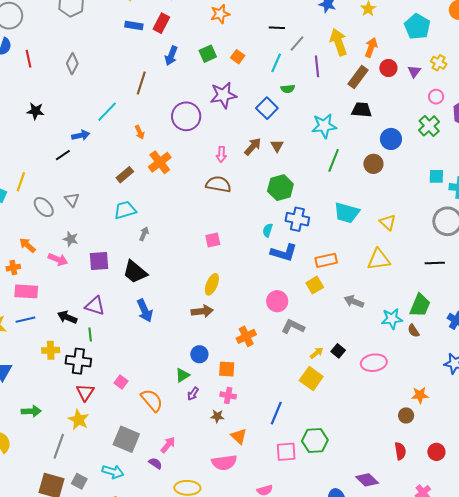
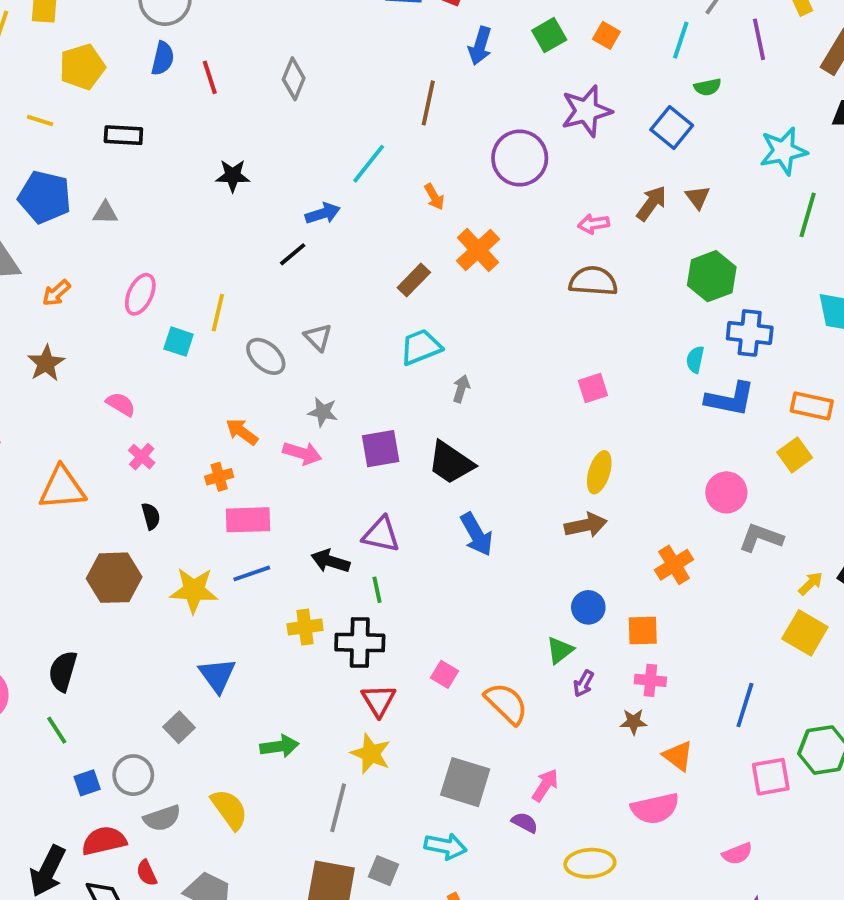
pink arrow: (221, 154) -> (594, 224), turned 84
orange rectangle: (326, 260) -> (812, 406), turned 30

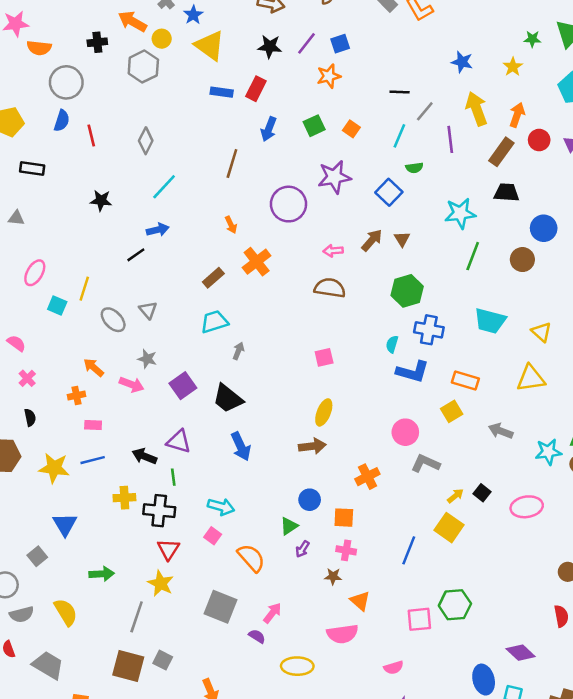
cyan line: (369, 164) -> (164, 187), moved
purple square: (381, 449) -> (183, 386), turned -30
pink rectangle: (248, 520) -> (93, 425), size x0.6
blue line: (745, 705) -> (409, 550), moved
cyan arrow: (446, 846) -> (221, 507), moved

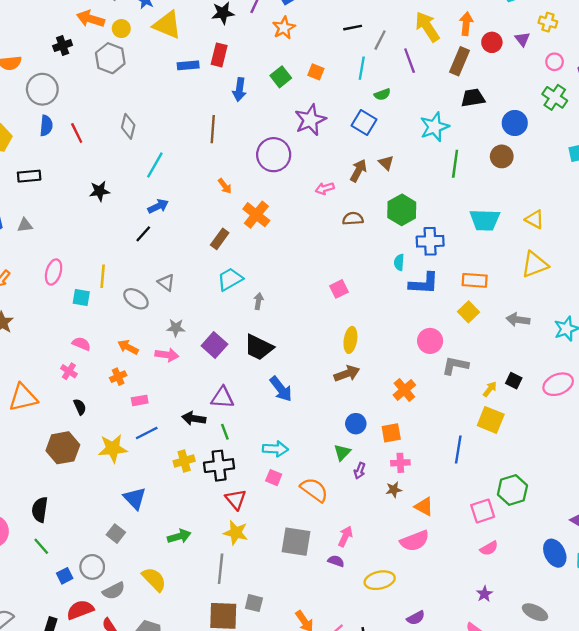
brown semicircle: (330, 288) -> (353, 219), moved, size x0.7
pink semicircle: (16, 343) -> (81, 344), moved
pink semicircle: (394, 668) -> (489, 548), moved

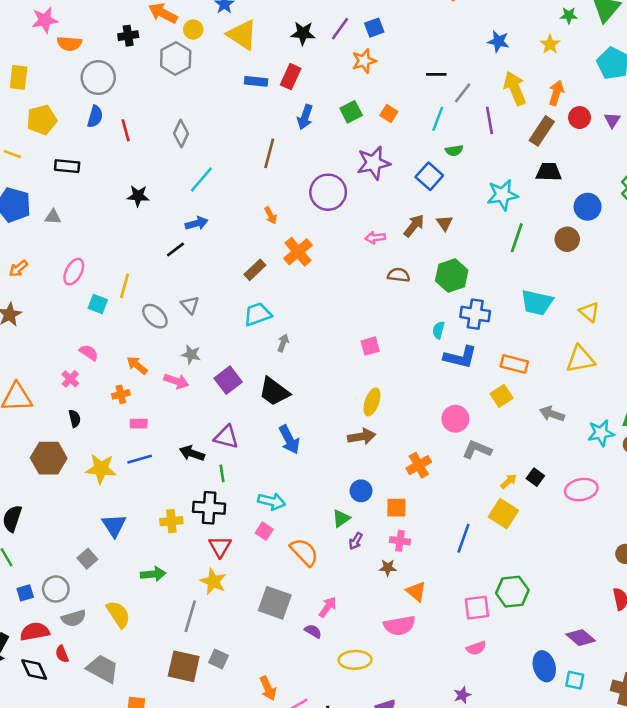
yellow cross: (184, 461) -> (171, 521), moved

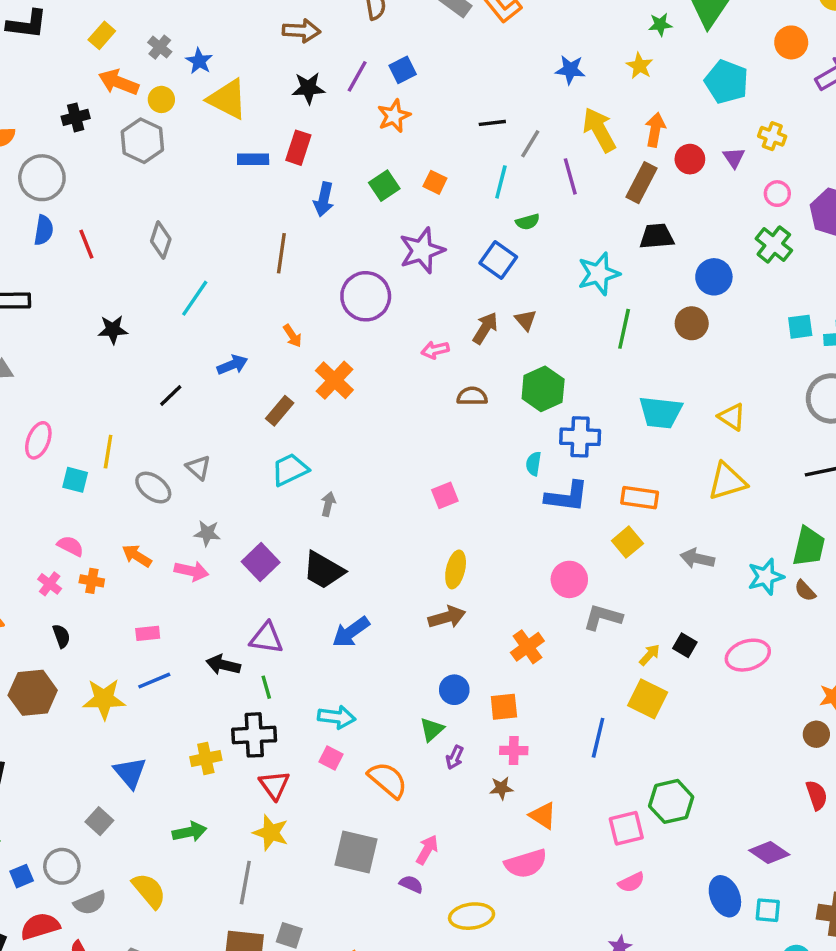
blue arrow: (197, 223) -> (232, 365), moved
orange cross: (121, 394) -> (92, 581), moved, turned 30
blue arrow: (289, 440) -> (351, 632), turned 88

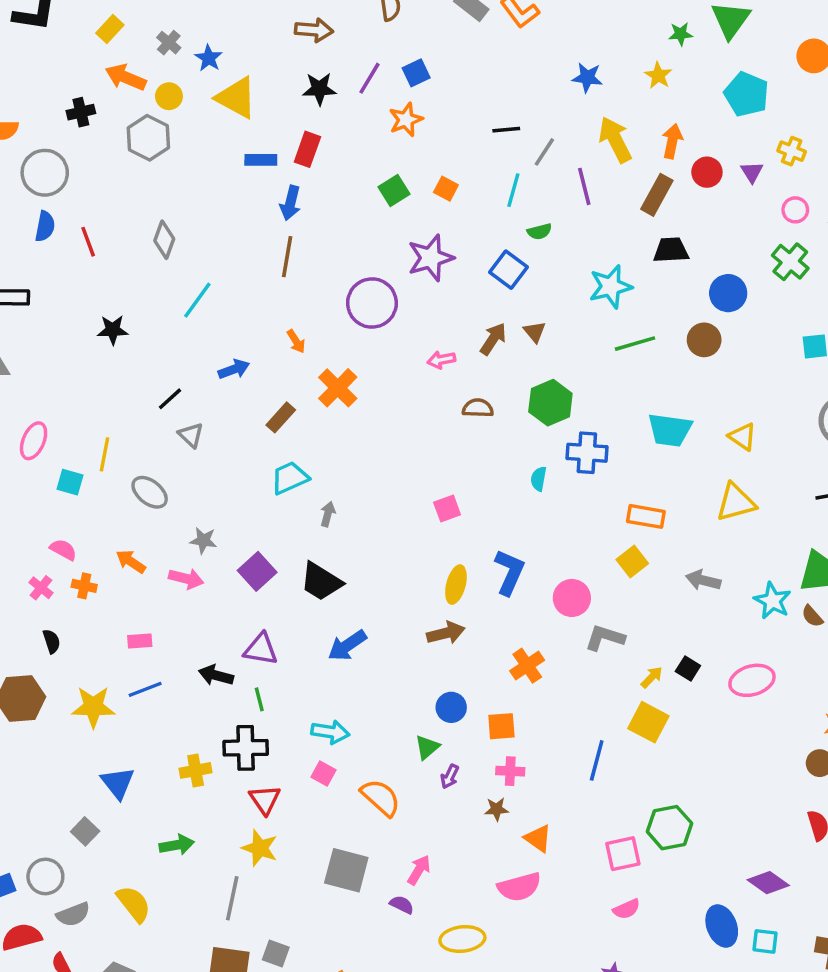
blue arrow: (324, 199) -> (290, 203), moved
green line: (624, 329) -> (635, 344), turned 60
gray triangle: (198, 467) -> (191, 435), moved
blue L-shape: (567, 497) -> (510, 572), moved, turned -75
cyan star: (766, 577) -> (772, 601), turned -30

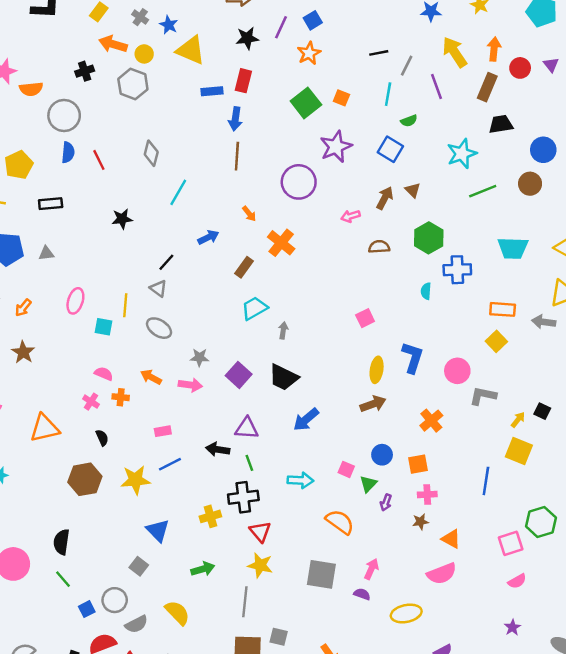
green square: (394, 191) -> (306, 103), size x1.4
gray triangle: (191, 435) -> (158, 288), moved
gray arrow: (703, 580) -> (544, 322), moved
pink square: (323, 773) -> (346, 469), moved

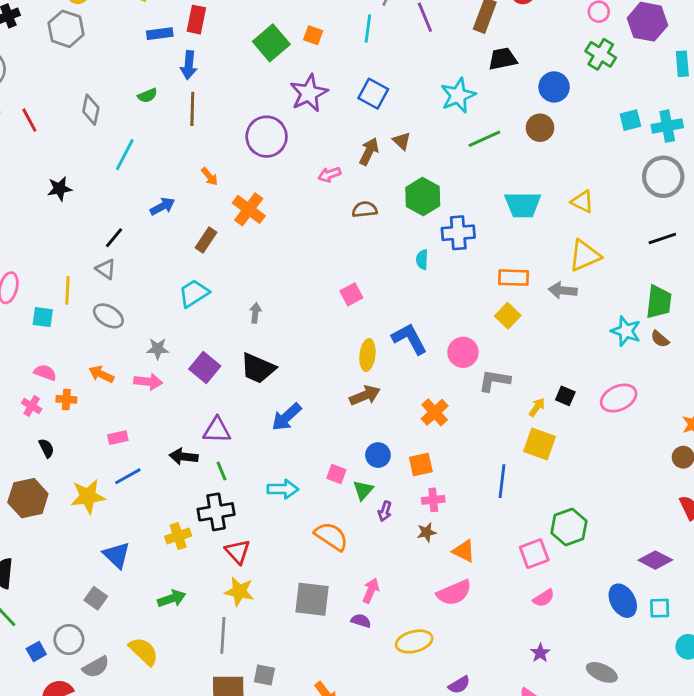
green semicircle: (409, 121) -> (147, 96), moved
cyan trapezoid: (254, 308) -> (194, 293), moved
blue L-shape: (413, 358) -> (409, 339), turned -44

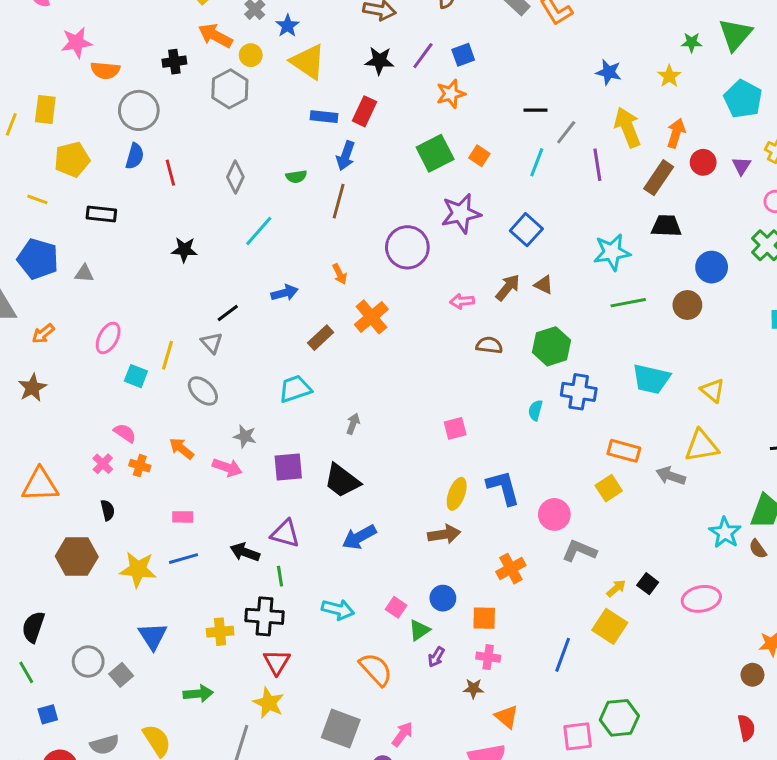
brown triangle: (402, 141) -> (544, 285), turned -30
purple square: (205, 368) -> (288, 467), turned 32
gray circle: (69, 639) -> (88, 662), moved

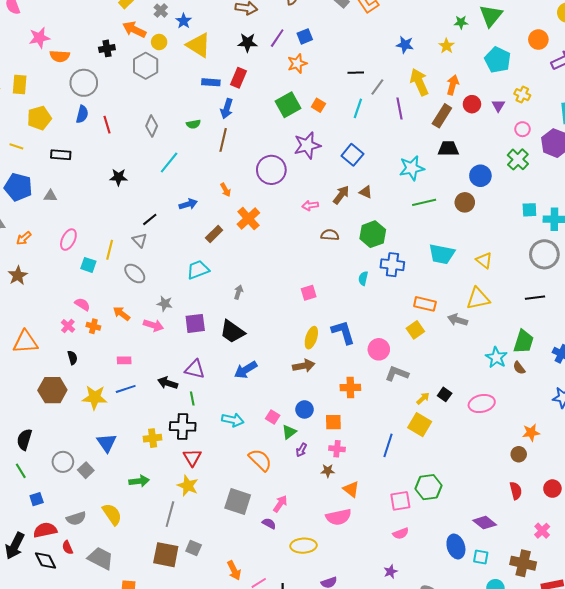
orange cross: (511, 569) -> (350, 387), turned 30

